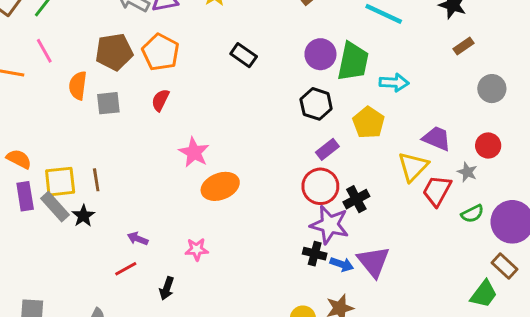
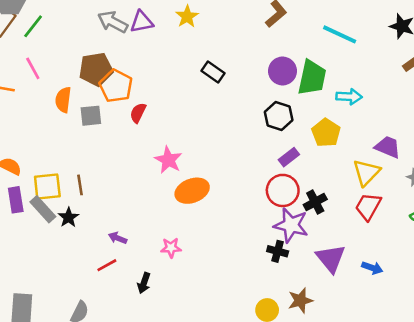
orange pentagon: (161, 52) -> (116, 86), moved
red trapezoid: (437, 191) -> (368, 206), moved
blue arrow: (342, 264) -> (372, 268), moved

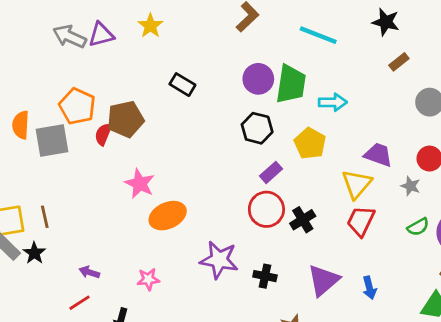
brown pentagon: (96, 69) -> (126, 119), moved
gray square: (91, 116) -> (52, 140), size x1.4
purple star: (291, 225) -> (219, 260), moved
purple triangle: (331, 258) -> (323, 280), turned 32
blue arrow: (372, 268) -> (369, 288), turned 60

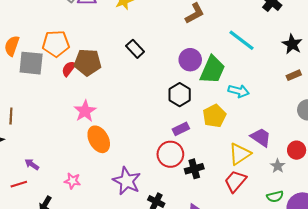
orange pentagon: (77, 106) -> (56, 44), turned 30
orange ellipse: (168, 216) -> (99, 139), turned 70

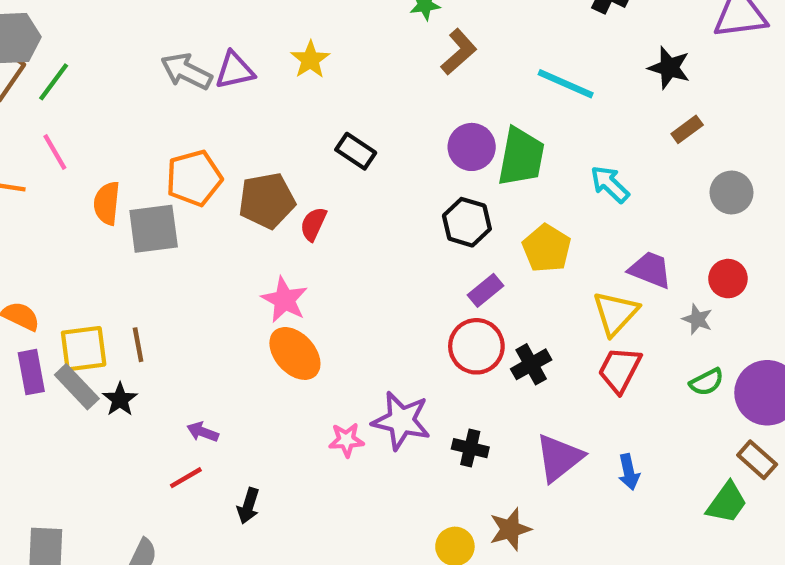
red semicircle: (69, 69) -> (313, 224), moved
cyan arrow: (239, 91) -> (610, 184), moved, turned -138
orange ellipse: (99, 139) -> (295, 353), moved
pink star: (72, 181) -> (346, 440), moved

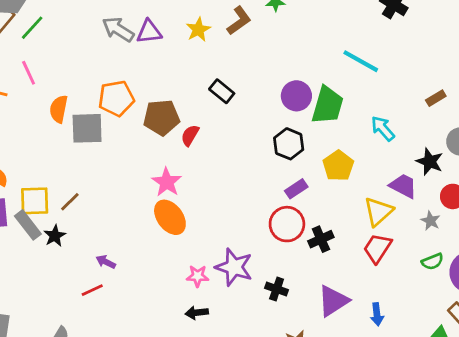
brown L-shape: (459, 52) -> (239, 21), moved
black star: (669, 68) -> (430, 162), moved
brown line: (138, 345) -> (70, 202), turned 50
black arrow: (248, 506) -> (197, 313), moved, turned 60

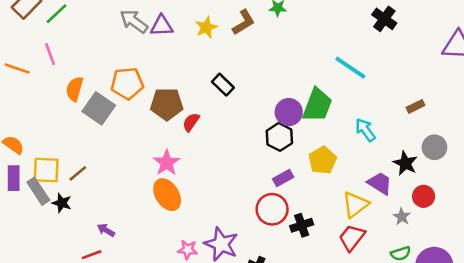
purple circle: (296, 96) -> (289, 112), moved
gray square: (87, 128) -> (99, 108), turned 32
black star: (55, 236) -> (62, 203), turned -30

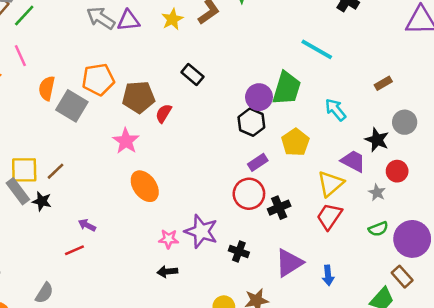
pink star: (167, 163) -> (126, 141), moved

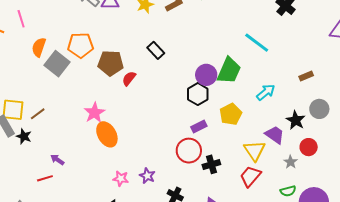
cyan arrow: (336, 110) -> (266, 92), turned 84
pink star: (126, 141) -> (94, 113), moved
yellow triangle: (331, 184) -> (255, 151), turned -30
purple star: (201, 231) -> (147, 176), size x0.6

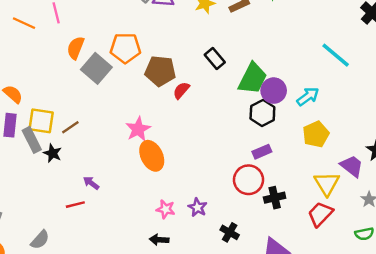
green trapezoid: (229, 71) -> (253, 78), moved
cyan arrow: (266, 92) -> (308, 96), moved
yellow pentagon: (231, 114) -> (316, 134), moved

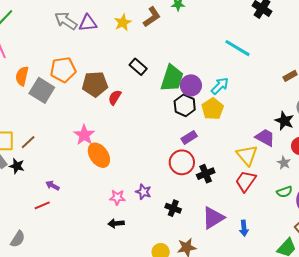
yellow pentagon: (316, 134) -> (213, 109), moved

